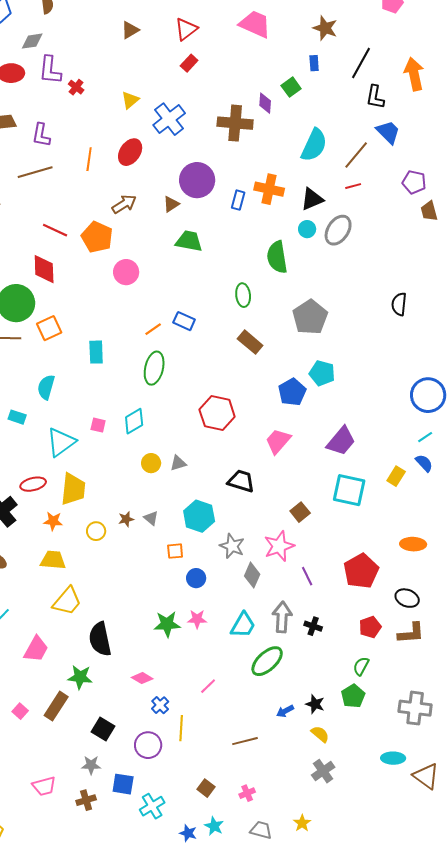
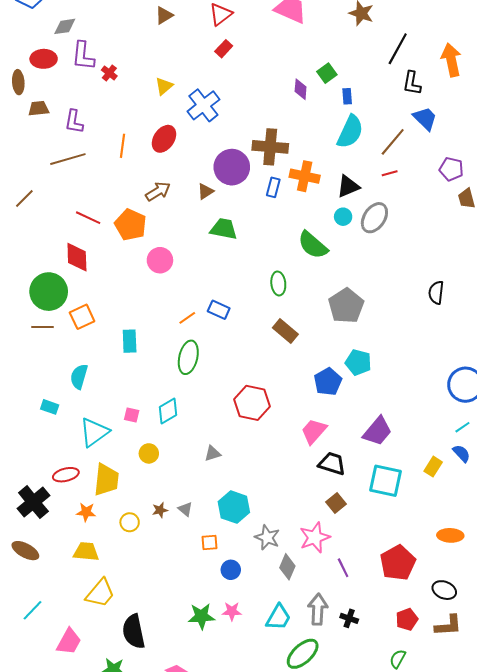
blue rectangle: (314, 63) -> (347, 96), moved
brown cross: (235, 123) -> (270, 147), moved
green semicircle: (277, 257) -> (313, 245), turned -40
yellow circle: (151, 463) -> (149, 453), moved
black trapezoid: (241, 481) -> (332, 464), moved

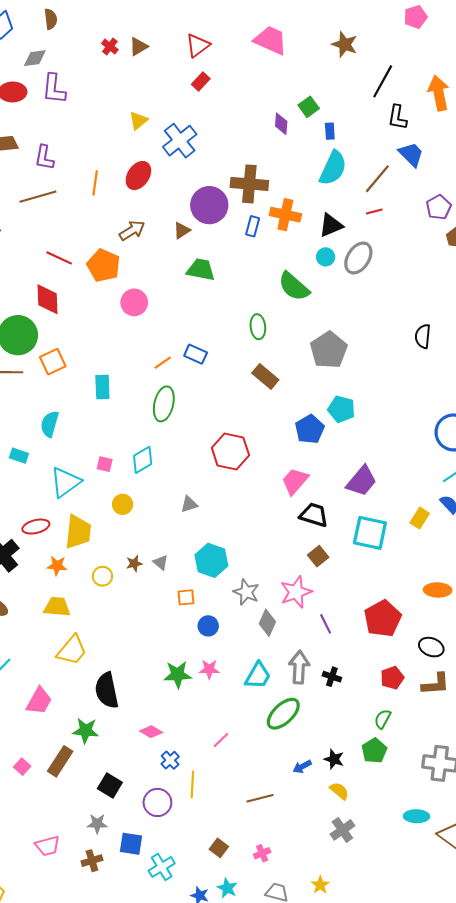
red cross: (109, 73) -> (110, 47), moved
purple pentagon: (451, 169) -> (439, 207), turned 30

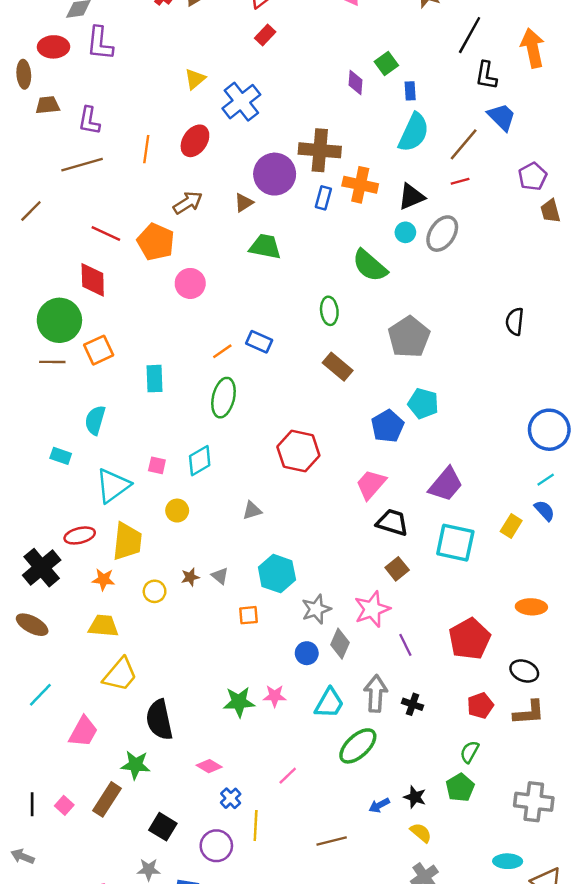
gray star: (246, 592) -> (316, 609), turned 30
blue circle: (208, 626) -> (307, 653), moved

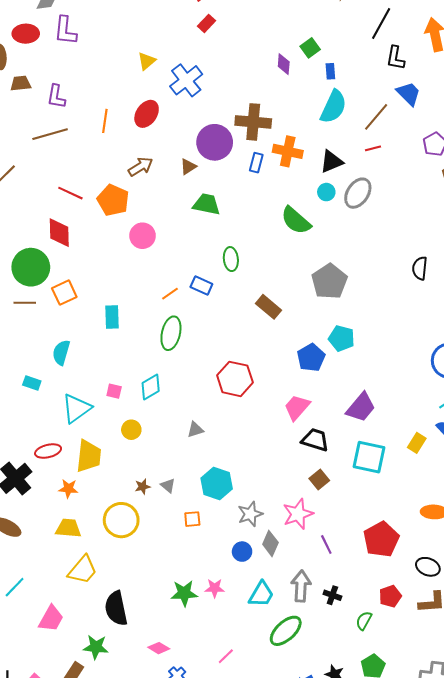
green ellipse: (329, 311) -> (231, 259), moved
yellow circle: (155, 591) -> (121, 520), moved, size x1.8
green semicircle: (470, 752) -> (364, 621), moved

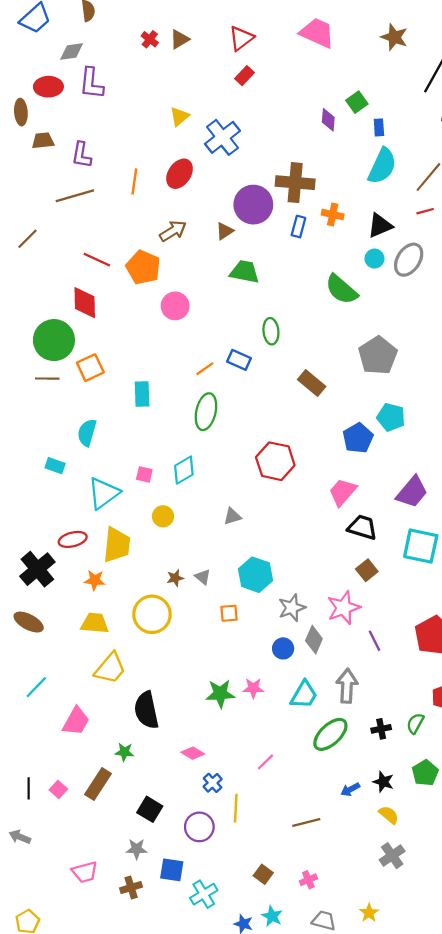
orange cross: (288, 151) -> (333, 214), size x0.7
black cross: (332, 595) -> (381, 729), moved, turned -30
green star: (96, 647) -> (124, 752), size x0.7

